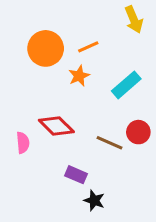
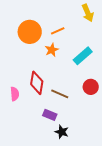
red diamond: (56, 126) -> (37, 83), turned 55
brown line: (109, 143) -> (60, 94), moved

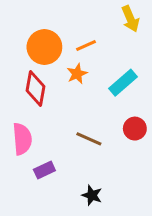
red diamond: (37, 83) -> (36, 89), moved
pink semicircle: (15, 94) -> (22, 139), size x1.5
purple rectangle: (50, 115) -> (44, 170), moved, turned -48

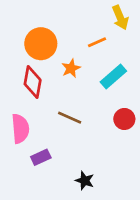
orange line: (86, 46) -> (97, 42), moved
brown line: (89, 139) -> (70, 118), moved

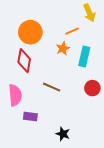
orange star: (71, 68) -> (63, 48), moved
cyan rectangle: (113, 77) -> (84, 57), turned -36
purple rectangle: (41, 157) -> (30, 117), turned 32

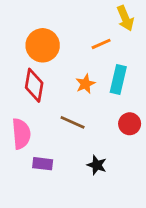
orange star: (63, 48) -> (85, 84), moved
black star: (63, 134) -> (97, 165), moved

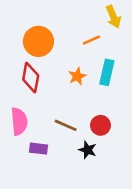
brown line: (73, 122) -> (66, 125), moved
red circle: (130, 124) -> (100, 125), moved

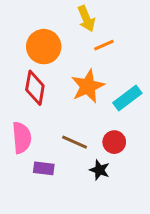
yellow arrow: (113, 17) -> (86, 19), moved
cyan rectangle: (107, 72) -> (127, 98), moved, turned 40
orange star: (77, 76) -> (88, 86), size x1.6

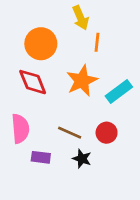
orange line: (104, 45) -> (97, 42), turned -60
red diamond: (35, 88) -> (33, 82), turned -32
black star: (100, 170) -> (82, 159), moved

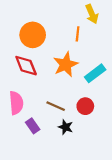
yellow arrow: (81, 18) -> (92, 14), moved
purple rectangle: (41, 157) -> (33, 126), turned 48

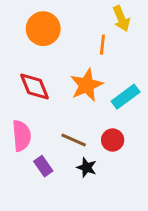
orange circle: (33, 35) -> (43, 29), moved

